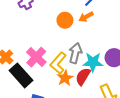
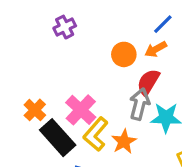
yellow L-shape: (58, 63) -> (96, 134), moved
red semicircle: (83, 77) -> (148, 82), moved

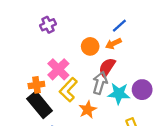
orange cross: (35, 110) -> (36, 85), moved, turned 35
pink cross: (81, 110) -> (58, 69), moved
yellow L-shape: (96, 134) -> (68, 90), moved

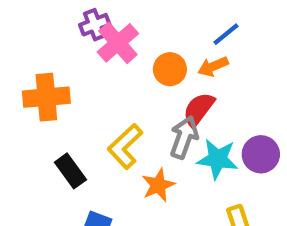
pink cross: (58, 69) -> (118, 43), moved
orange cross: (36, 85) -> (46, 97), moved, size x1.5
black rectangle: (40, 105) -> (70, 171), size x0.7

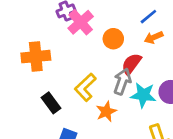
orange arrow: (213, 67) -> (154, 37), moved

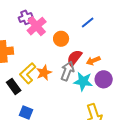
orange arrow: (154, 37) -> (93, 61), moved
yellow L-shape: (85, 87) -> (28, 73), moved
orange star: (106, 112) -> (44, 73), moved

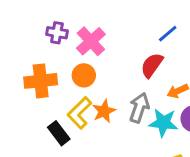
purple cross: (26, 17) -> (57, 33), moved, turned 32
orange circle: (61, 39) -> (84, 75), moved
red semicircle: (74, 58) -> (152, 65), moved

